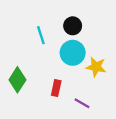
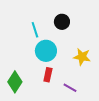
cyan circle: (73, 53) -> (46, 51), moved
green diamond: (17, 80) -> (15, 82), moved

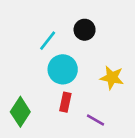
cyan line: (35, 30) -> (48, 41), turned 56

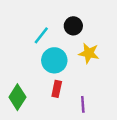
yellow star: (112, 78) -> (89, 53), moved
purple line: (95, 120) -> (83, 104), turned 56

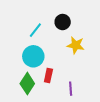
cyan circle: (54, 60) -> (33, 56), moved
green diamond: (17, 97) -> (27, 84), moved

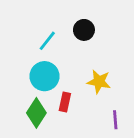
yellow star: (76, 45) -> (99, 82), moved
purple line: (71, 89) -> (115, 120), moved

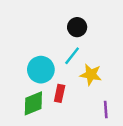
cyan line: (47, 41) -> (72, 56), moved
green diamond: (36, 113) -> (33, 103), turned 35

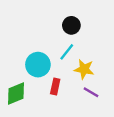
green diamond: (33, 103) -> (16, 93), moved
purple line: (106, 110) -> (91, 92), moved, turned -56

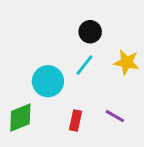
yellow star: (84, 69) -> (127, 62), moved
red rectangle: (55, 87) -> (76, 120), moved

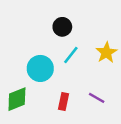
black circle: (90, 32) -> (62, 27), moved
yellow star: (127, 62) -> (106, 53), turned 30

